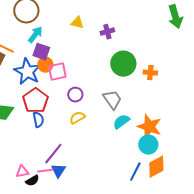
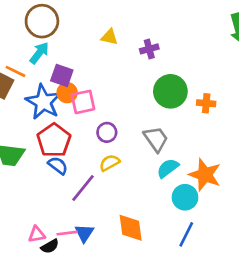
cyan arrow: (35, 35) -> (39, 53), moved
blue semicircle: (38, 120) -> (58, 165), turned -42
cyan circle: (148, 145) -> (185, 197), moved
purple line: (53, 154) -> (83, 188), moved
orange diamond: (156, 167) -> (131, 228), moved, turned -70

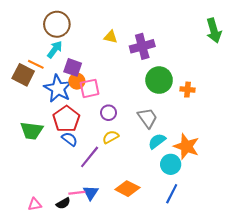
purple cross: (149, 49) -> (142, 46), size x1.6
orange diamond: (131, 228) -> (127, 189), turned -55
pink triangle: (37, 234) -> (35, 204), moved

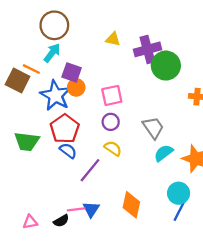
green circle: (159, 80) -> (166, 66), moved
pink square: (90, 88) -> (112, 95), moved
yellow semicircle: (111, 137) -> (113, 148), turned 63
cyan circle: (171, 164) -> (179, 193), moved
orange diamond: (127, 189) -> (131, 205), turned 75

